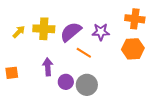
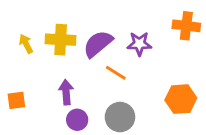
yellow arrow: (19, 32) -> (26, 44), turned -72
orange hexagon: (133, 49) -> (181, 99), moved
purple circle: (66, 82) -> (77, 120), moved

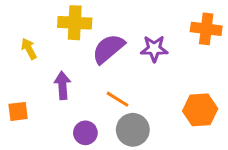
yellow cross: (61, 40) -> (75, 23), moved
orange line: (116, 73) -> (118, 99), moved
purple arrow: (66, 92) -> (62, 85), moved

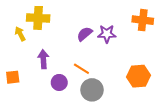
yellow cross: (75, 23) -> (38, 18), moved
purple semicircle: (108, 49) -> (85, 34), moved, size x0.7
purple circle: (85, 133) -> (59, 82), moved

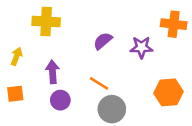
yellow arrow: (20, 34) -> (17, 56), moved, turned 48
purple star: (107, 34) -> (141, 47), moved
purple circle: (59, 82) -> (60, 100), moved

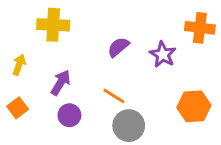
purple star: (141, 47) -> (163, 54), turned 30
purple arrow: (53, 72) -> (61, 83), turned 35
orange square: (15, 94) -> (18, 108), turned -30

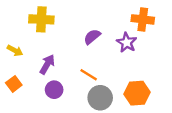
orange cross: (200, 28) -> (143, 19), moved
yellow arrow: (19, 65) -> (15, 51), turned 98
orange hexagon: (194, 106) -> (137, 93), moved

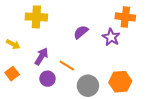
orange line: (89, 75) -> (67, 65), moved

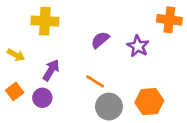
orange cross: (125, 17) -> (169, 20), moved
orange line: (67, 65) -> (95, 81), moved
purple circle: (47, 79) -> (42, 98), moved

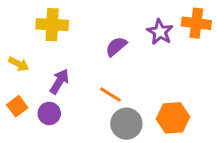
purple star: (138, 46) -> (160, 32), moved

